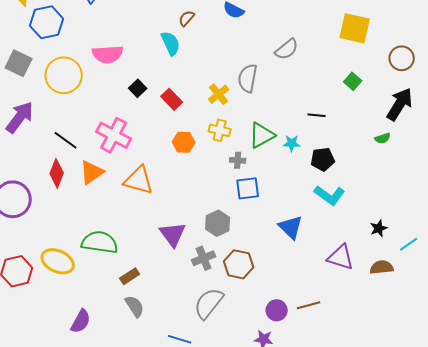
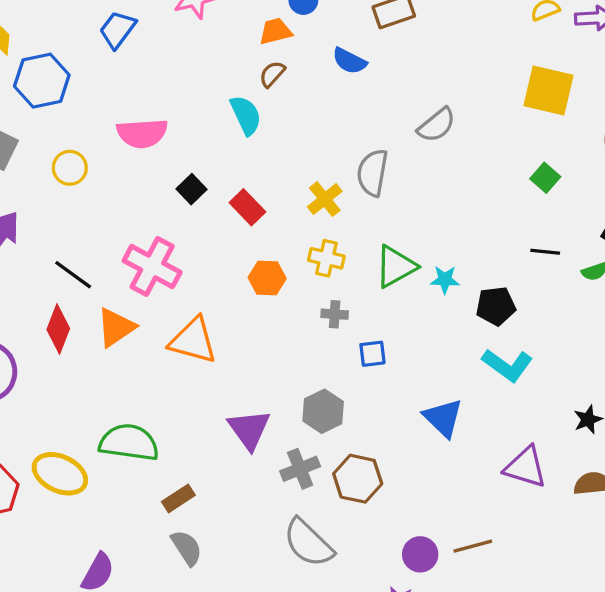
yellow circle: (64, 75) -> (70, 168), size x0.6
black line: (317, 115) -> (545, 252), moved
gray cross: (238, 160) -> (335, 314), moved
blue square: (248, 188) -> (372, 354), size x0.7
gray semicircle: (209, 303) -> (308, 543), turned -84

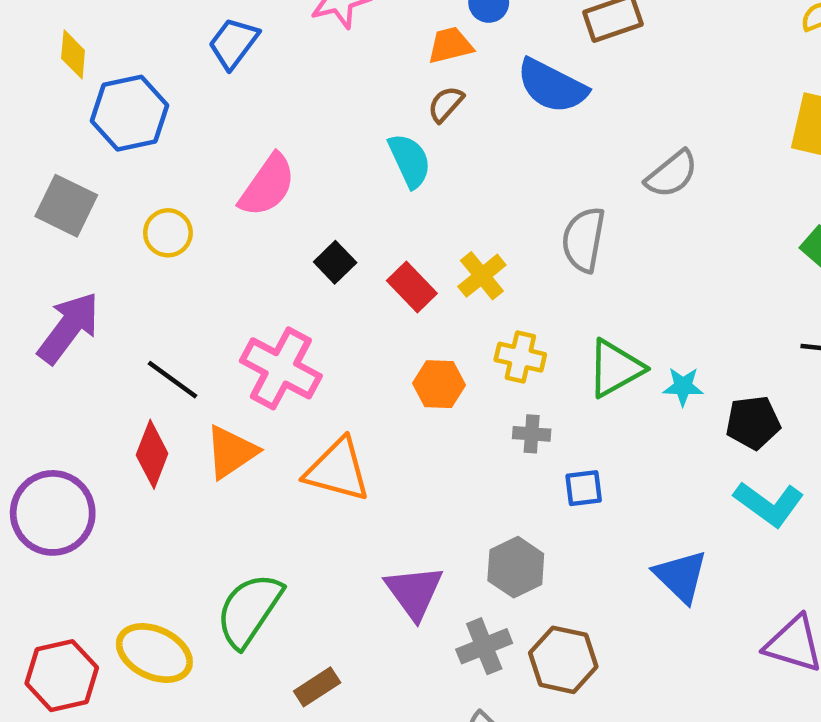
blue semicircle: (349, 61) -> (552, 86), size x1.5
pink semicircle: (142, 133) -> (267, 185), turned -51
yellow cross: (325, 199) -> (482, 276), moved
green semicircle: (129, 442) -> (249, 610), turned -64

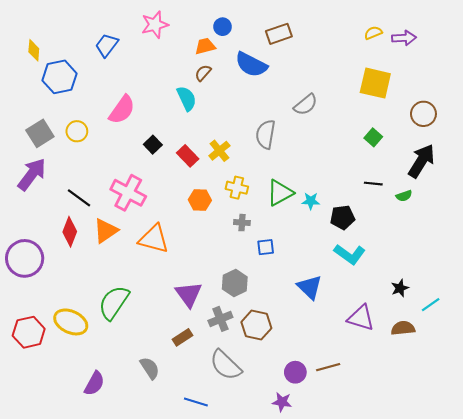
gray square: (66, 206) -> (40, 133), moved, turned 32
brown rectangle: (317, 687) -> (183, 337), moved

